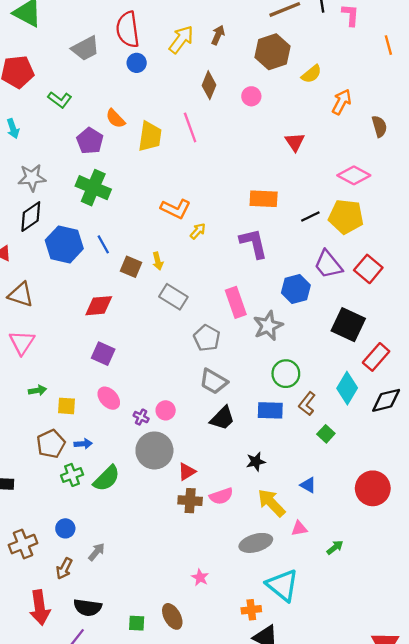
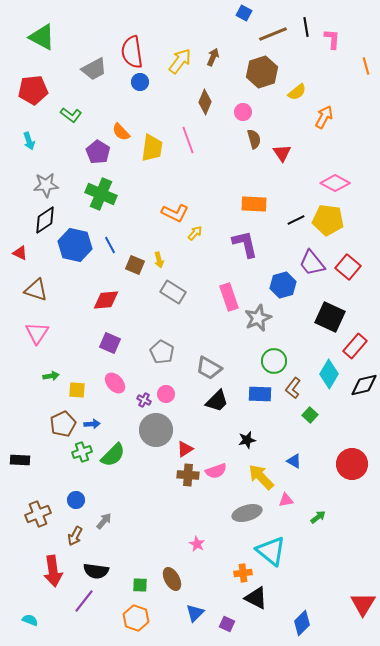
brown semicircle: (379, 126) -> (254, 139), moved
gray pentagon: (207, 338) -> (162, 352), moved

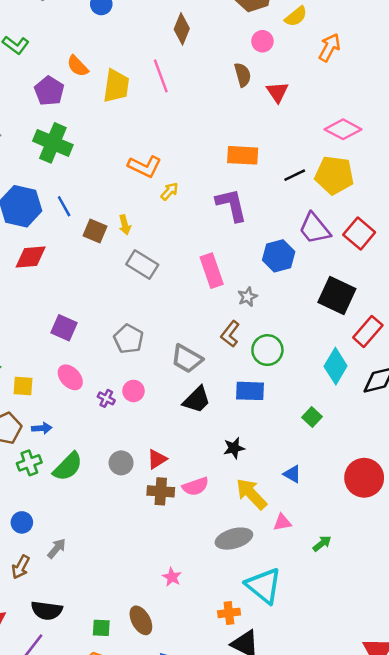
pink circle: (243, 112) -> (262, 41), moved
red diamond: (106, 300) -> (31, 257), moved
gray star: (258, 318) -> (248, 297), size x0.6
brown L-shape: (293, 388) -> (230, 334), moved
gray circle: (156, 430) -> (121, 463), moved, size x0.6

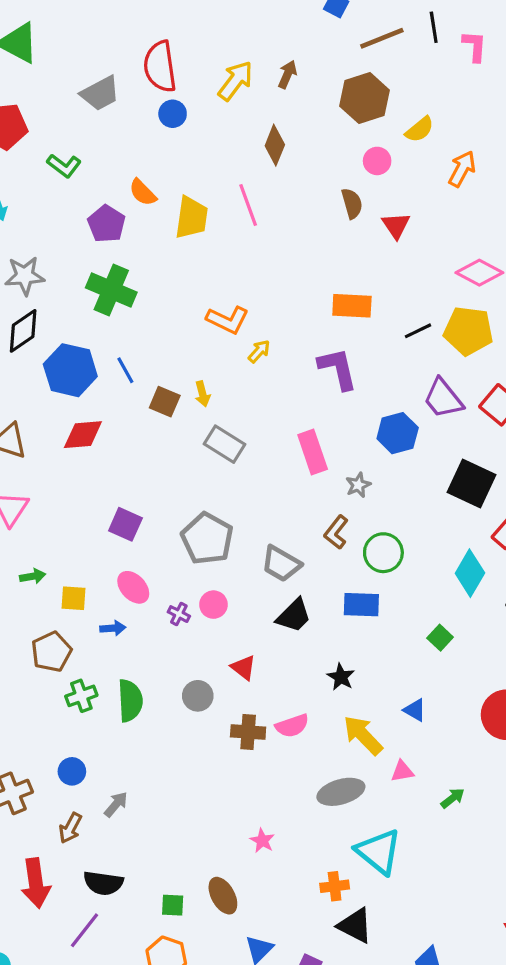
gray pentagon: (129, 339) -> (207, 539), size x1.4
blue arrow: (42, 428) -> (113, 628), moved
black star: (234, 448) -> (341, 677), turned -30
red triangle: (157, 459) -> (243, 668), moved, turned -50
green semicircle: (68, 467) -> (130, 701), turned -48

